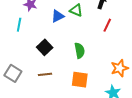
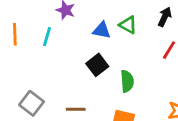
blue triangle: (58, 16) -> (102, 30), turned 32
black square: (45, 47) -> (97, 65), moved

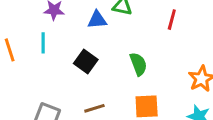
black square: (97, 65) -> (86, 62), moved

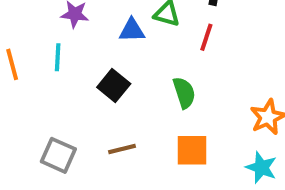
red line: (172, 20) -> (206, 37), moved

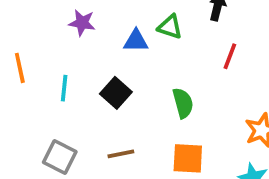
red line: (206, 37) -> (230, 56), moved
cyan line: (58, 57) -> (64, 88), moved

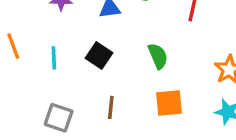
brown line: (121, 154) -> (111, 107), turned -65

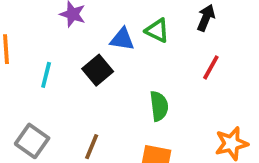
black square: (99, 56) -> (98, 70), moved

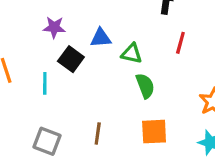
green triangle: (157, 30) -> (132, 54), moved
black square: (98, 70) -> (71, 59), moved

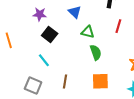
blue triangle: (101, 38) -> (75, 12), moved, turned 48
cyan line: (45, 83) -> (44, 60), moved, turned -40

